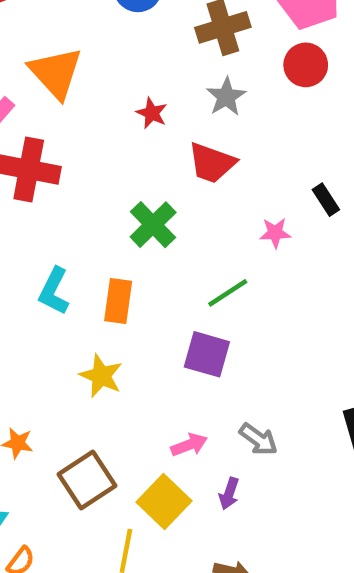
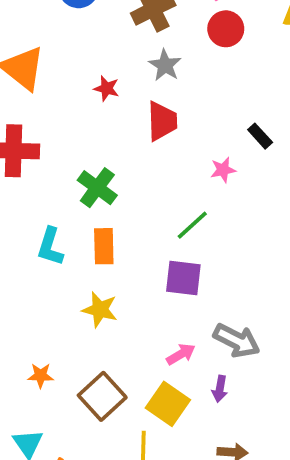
red trapezoid: (212, 163) -> (162, 121), turned -102
green cross: (153, 225) -> (97, 188), moved
gray arrow: (258, 439) -> (237, 341), size x1.4

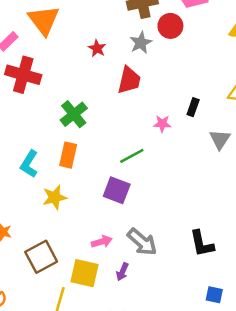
red circle: (226, 29) -> (170, 26), moved
black rectangle: (260, 136) -> (193, 107), turned 48
cyan L-shape: (50, 247) -> (29, 164), moved
yellow star: (100, 310) -> (55, 197), turned 30
yellow square: (168, 404) -> (84, 273), turned -36

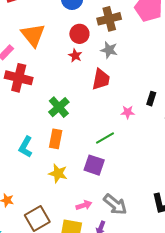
red circle: (170, 26) -> (79, 34), moved
gray star: (141, 43) -> (109, 50), turned -30
yellow star: (55, 197) -> (58, 173), moved, turned 30

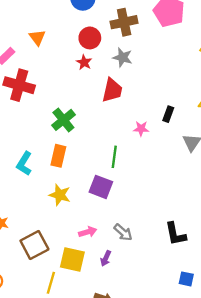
orange triangle: (33, 35) -> (37, 37), size x0.6
green line: (105, 138) -> (114, 157), turned -54
gray arrow: (115, 204) -> (123, 232), size x0.7

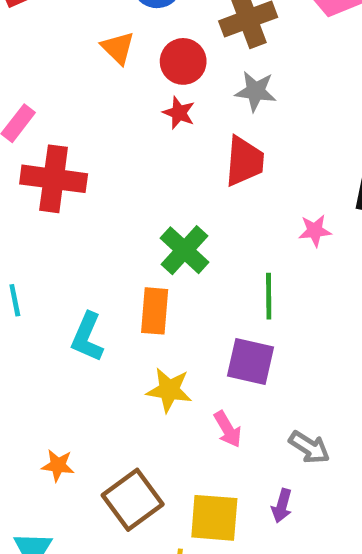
orange triangle: (37, 37) -> (118, 48), moved
green cross: (63, 120) -> (184, 250), moved
pink arrow: (88, 232) -> (228, 429), moved, turned 84

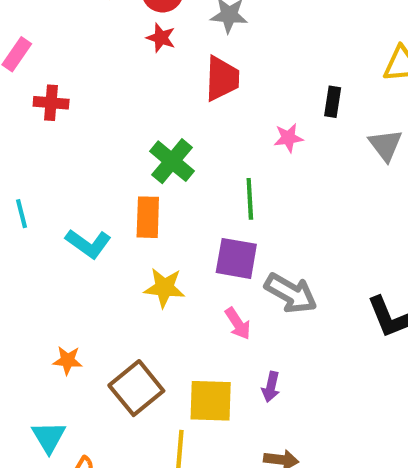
red cross: (54, 179) -> (51, 103), size x0.6
cyan L-shape: (87, 337) -> (88, 244), turned -75
pink arrow: (228, 429) -> (238, 324), moved
gray arrow: (309, 447) -> (291, 293), moved, size x1.4

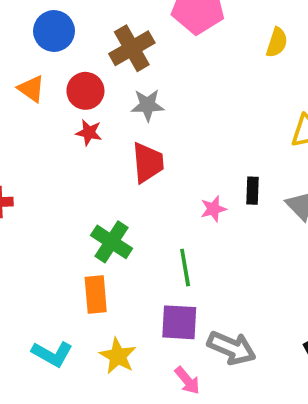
black rectangle: (333, 102) -> (252, 191), moved
cyan L-shape: (88, 244) -> (52, 354), moved
yellow star: (164, 288) -> (118, 356), turned 30

